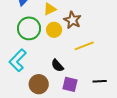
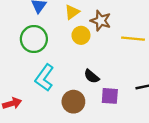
green circle: (29, 28) -> (34, 39), moved
yellow line: (84, 46) -> (133, 39), moved, turned 36

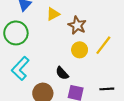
yellow circle: (81, 35) -> (80, 50), moved
yellow line: (133, 39) -> (103, 45), turned -66

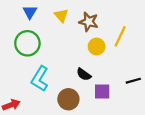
yellow triangle: (53, 14) -> (61, 16), turned -32

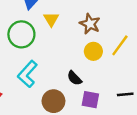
yellow triangle: (61, 16) -> (51, 19), moved

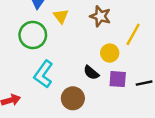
yellow circle: (93, 51) -> (110, 53), moved
purple square: (90, 100) -> (118, 79), moved

